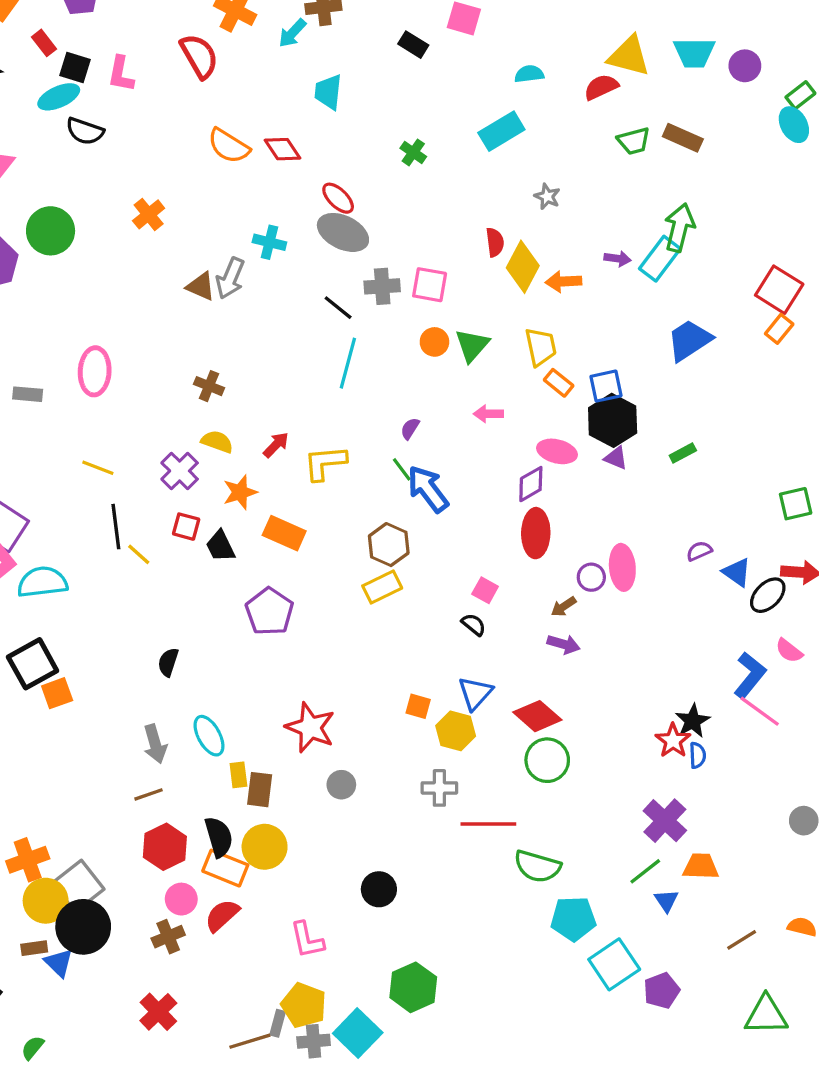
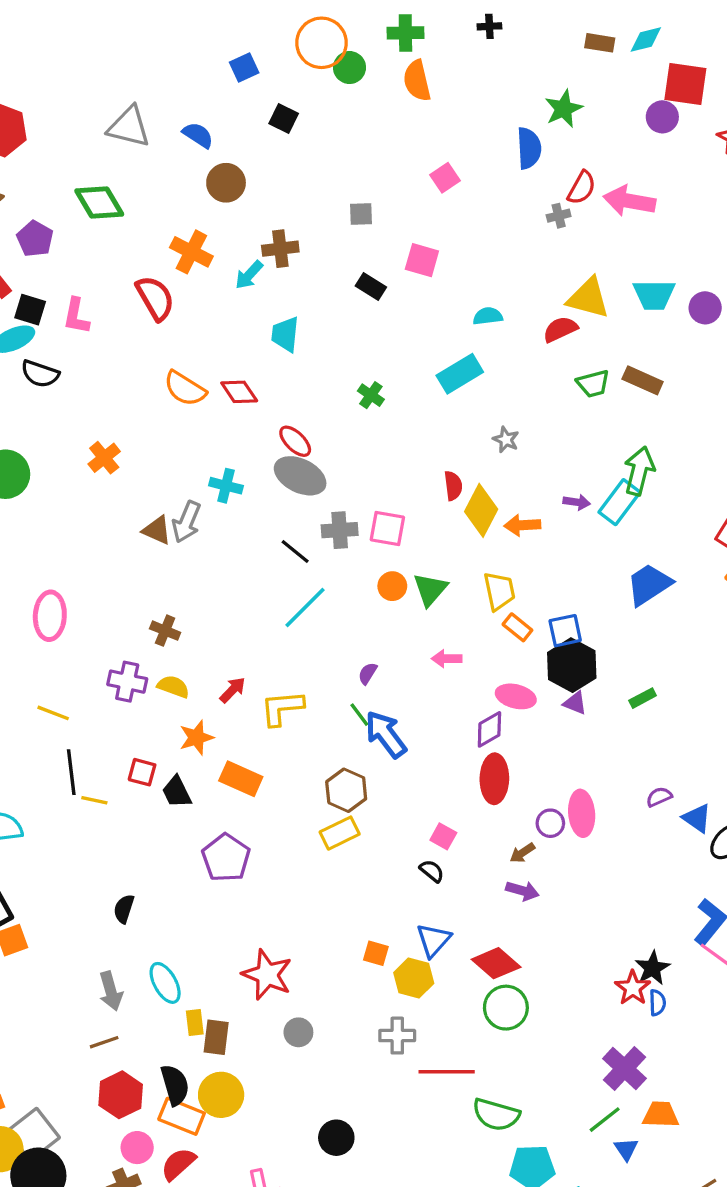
cyan line: (348, 363) -> (305, 608), turned 30
purple cross: (180, 471) -> (127, 682), moved, turned -33
yellow line: (139, 554) -> (94, 800), turned -30

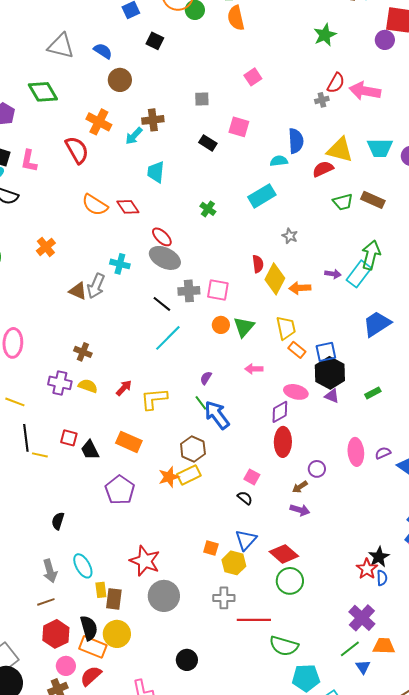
blue semicircle: (529, 148) -> (296, 141), moved
orange star: (196, 738) -> (169, 477), moved
pink ellipse: (582, 813) -> (356, 452), moved
gray circle: (298, 1032) -> (164, 596), size x1.8

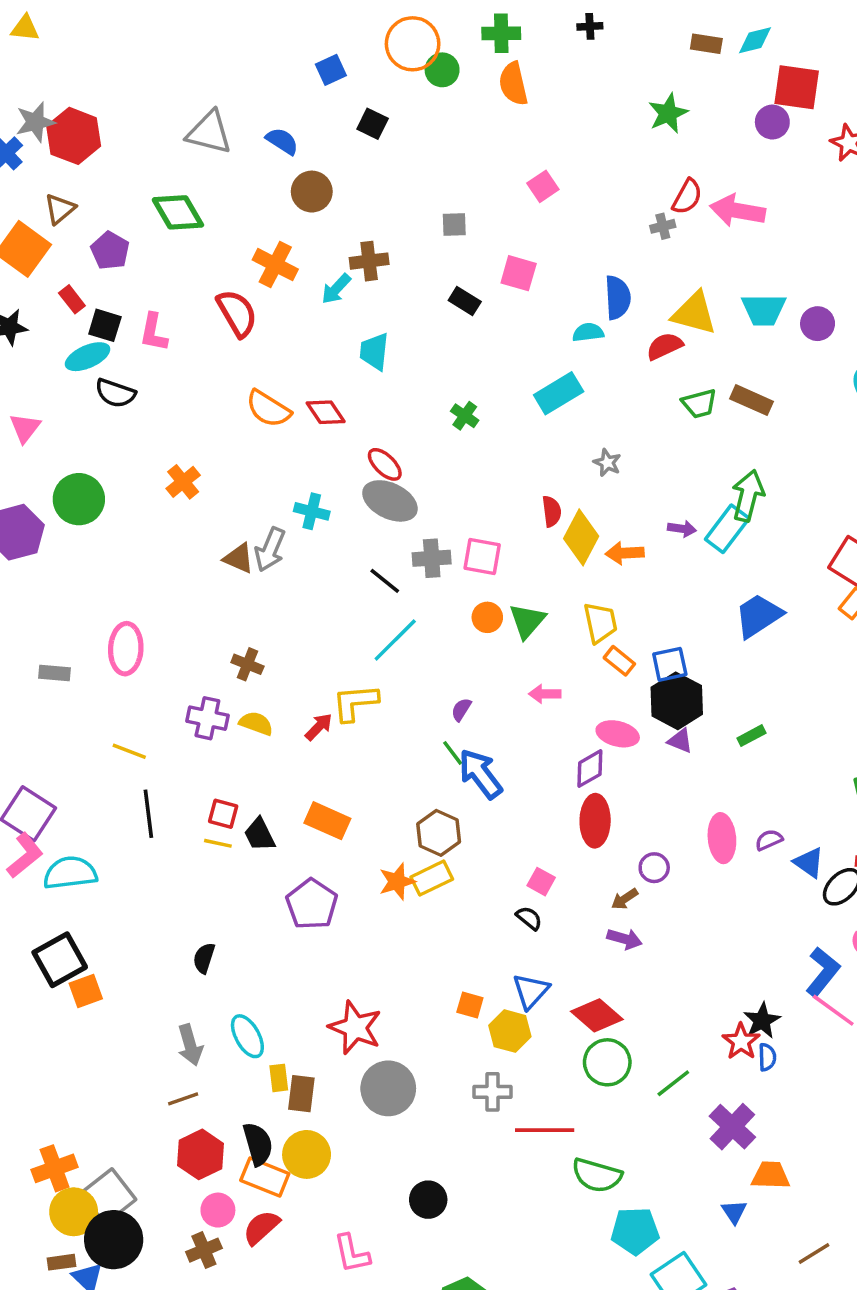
yellow L-shape: (154, 399) -> (355, 703), moved
yellow line: (40, 455) -> (218, 843), moved
green line: (350, 649) -> (673, 1083), moved

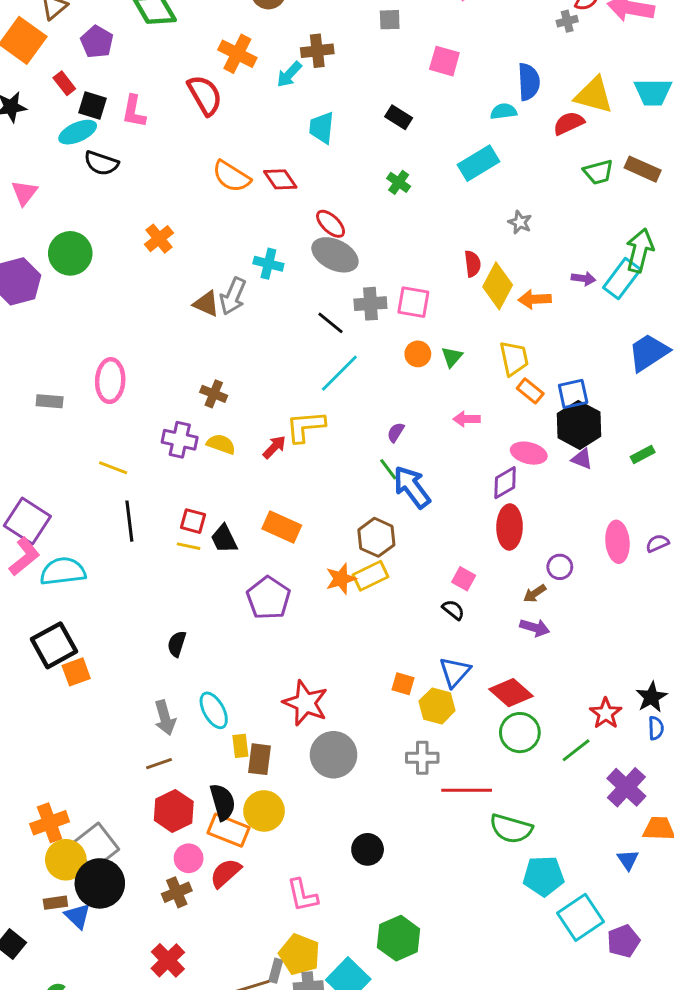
black rectangle: (465, 301) -> (399, 117), moved
green triangle: (527, 621) -> (452, 357), size x0.7
red star: (741, 1041) -> (606, 713), moved

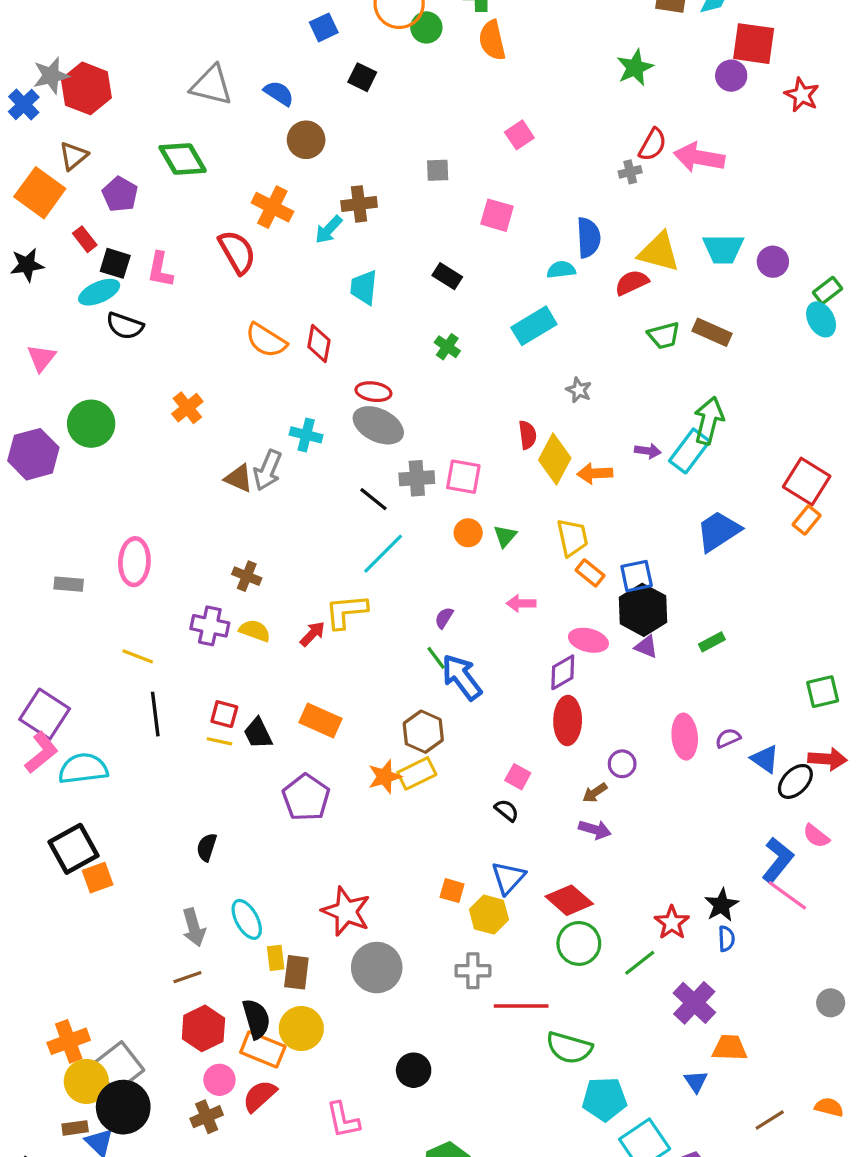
red diamond: (280, 179) -> (319, 344), turned 44
red ellipse: (331, 224) -> (373, 392), turned -36

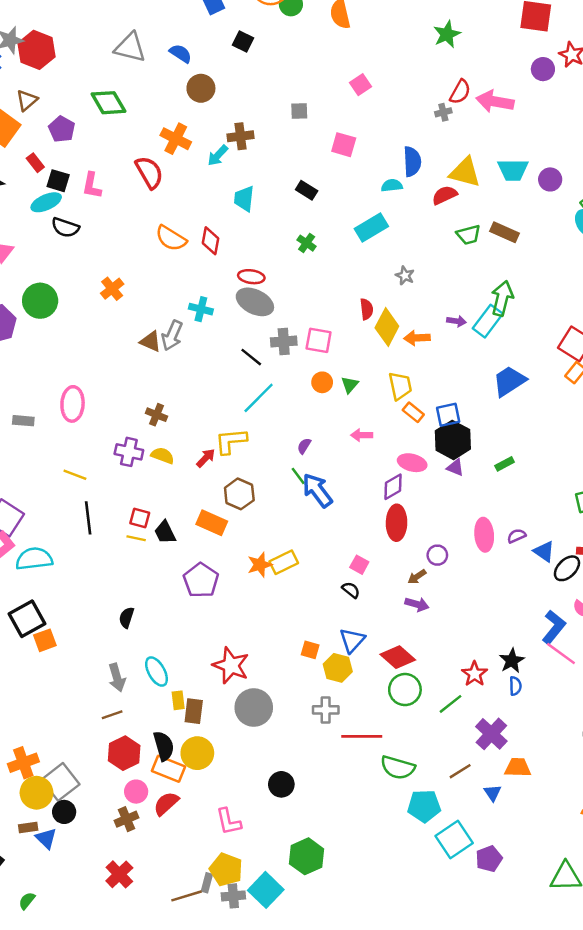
purple circle: (731, 76) -> (543, 69), moved
brown hexagon: (423, 732) -> (239, 494), moved
black circle: (123, 1107) -> (64, 812), size x0.6
brown line: (770, 1120) -> (460, 771), moved

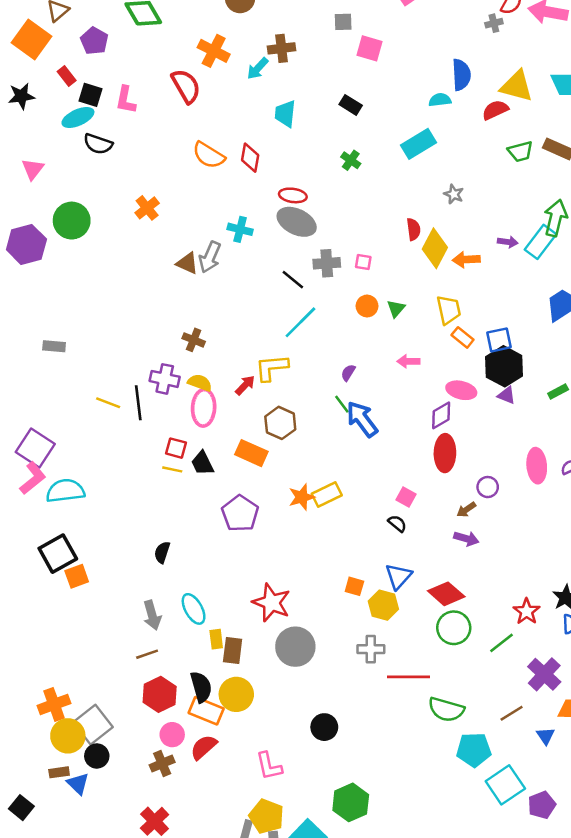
pink square: (344, 145) -> (370, 48), moved
pink square: (319, 340) -> (363, 262), size x0.6
pink ellipse: (73, 404) -> (204, 408), moved
black line: (88, 518) -> (138, 403), moved

